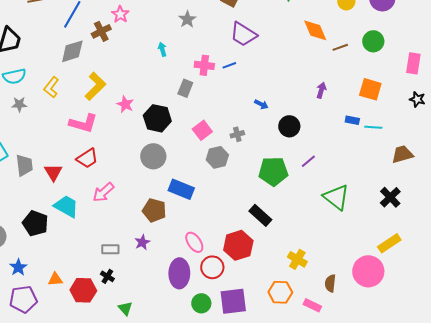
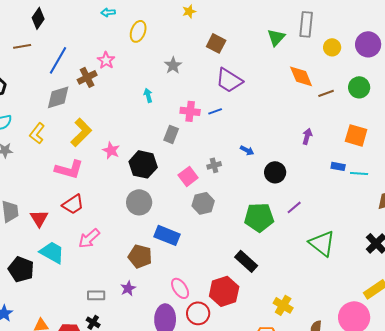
gray cross: (237, 134) -> (214, 165), moved

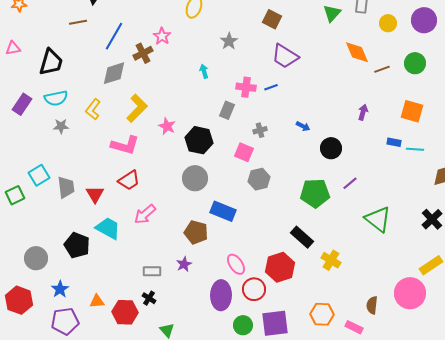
gray cross: (214, 165) -> (260, 130), moved
pink square: (188, 176) -> (244, 152), turned -30
yellow cross: (283, 305) -> (331, 260), moved

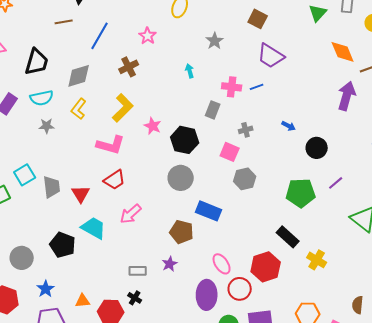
brown cross: (143, 53) -> (129, 67), moved
gray diamond: (114, 73) -> (79, 76), moved
purple arrow: (363, 112) -> (347, 96), moved, size x1.8

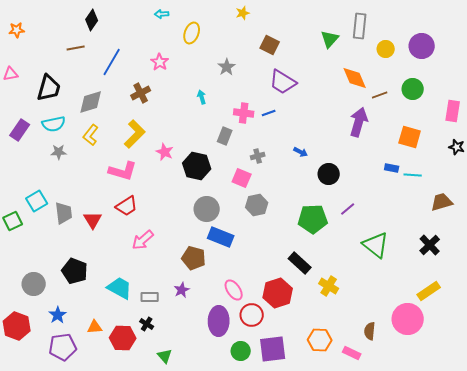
gray circle: (181, 178) -> (207, 209), moved
cyan trapezoid: (94, 228) -> (120, 288), moved

